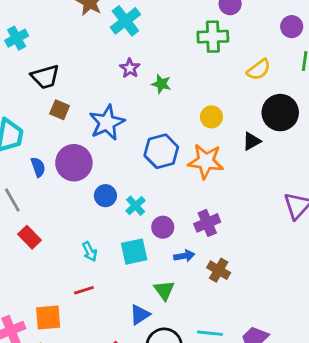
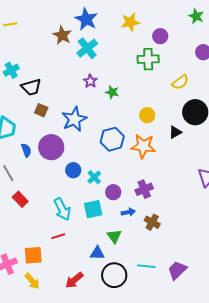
cyan cross: (17, 38) -> (11, 70), moved
cyan arrow: (90, 252) -> (62, 209), size x1.6
blue triangle: (140, 315) -> (97, 253), turned 35

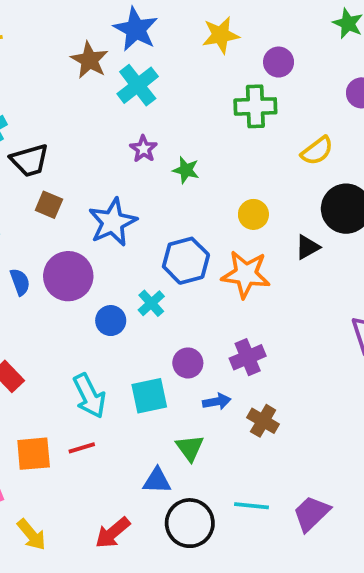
cyan cross: (94, 177) -> (151, 303), moved
orange square: (33, 255) -> (34, 454), moved

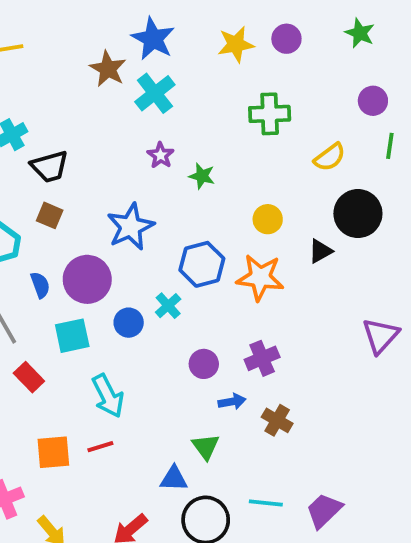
purple circle: (279, 62) -> (286, 39), moved
brown square: (49, 205) -> (50, 215), moved
cyan square: (149, 396) -> (72, 336), moved

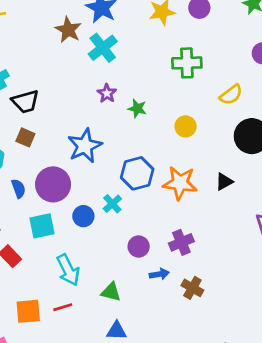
yellow circle: (268, 219) -> (186, 126), moved
black triangle: (320, 251) -> (224, 182), moved
green triangle: (206, 447) -> (111, 292), moved, turned -40

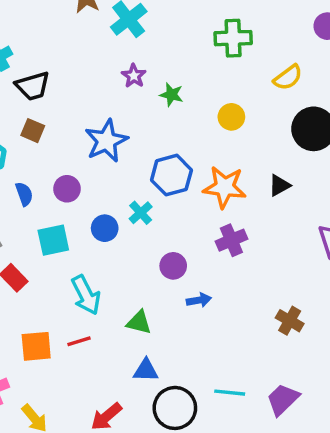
purple circle: (53, 184) -> (67, 189), size x0.6
purple cross: (181, 242) -> (231, 240), moved
brown cross: (192, 288) -> (290, 321), moved

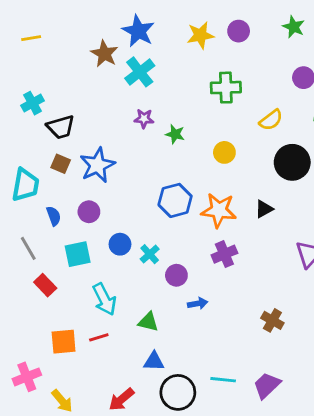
purple star: (134, 76) -> (144, 119), turned -30
blue star: (106, 141) -> (97, 165), moved
cyan cross: (141, 213) -> (150, 254), moved

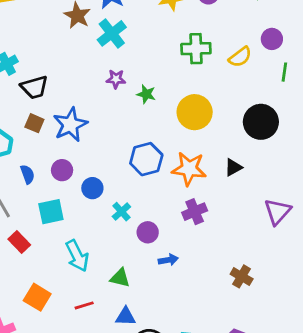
yellow semicircle: (271, 120) -> (240, 57), moved
yellow circle: (224, 152) -> (195, 112), size x1.6
blue circle: (120, 244) -> (92, 188), moved
red line: (99, 337) -> (84, 305), moved
orange square: (64, 342) -> (37, 297), turned 36

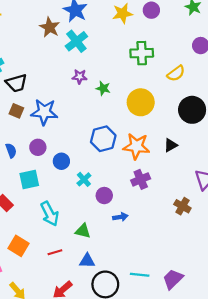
yellow semicircle: (240, 57) -> (176, 73), moved
blue star: (70, 125) -> (44, 112), turned 30
brown cross: (242, 276) -> (182, 206), moved

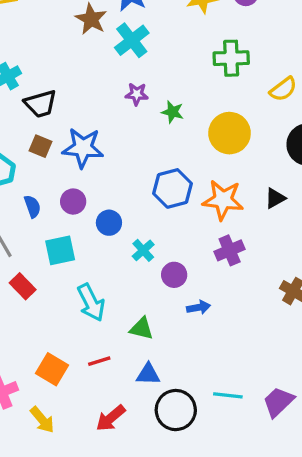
orange square: (19, 246) -> (52, 369), moved

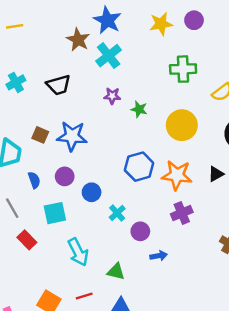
black trapezoid: (41, 104) -> (59, 85), moved

